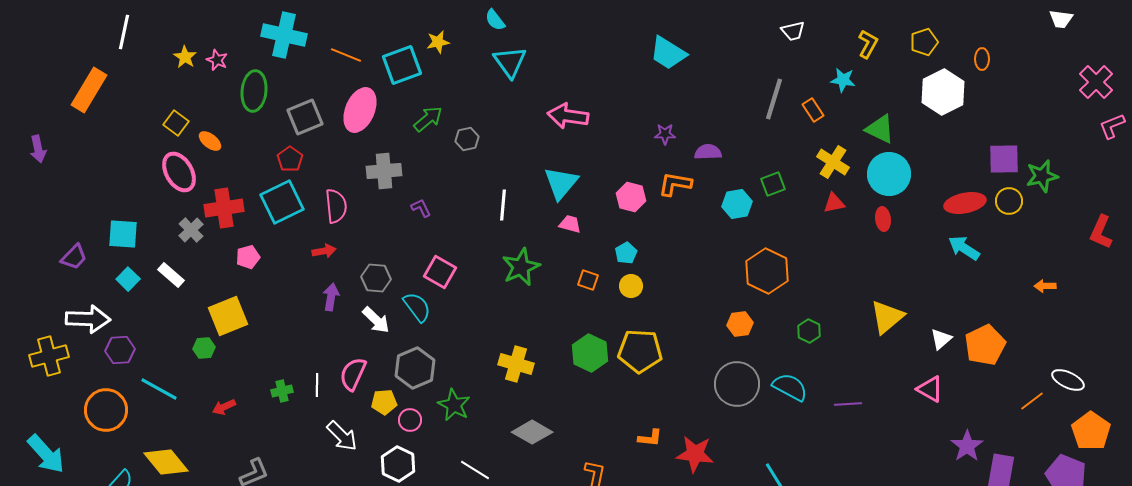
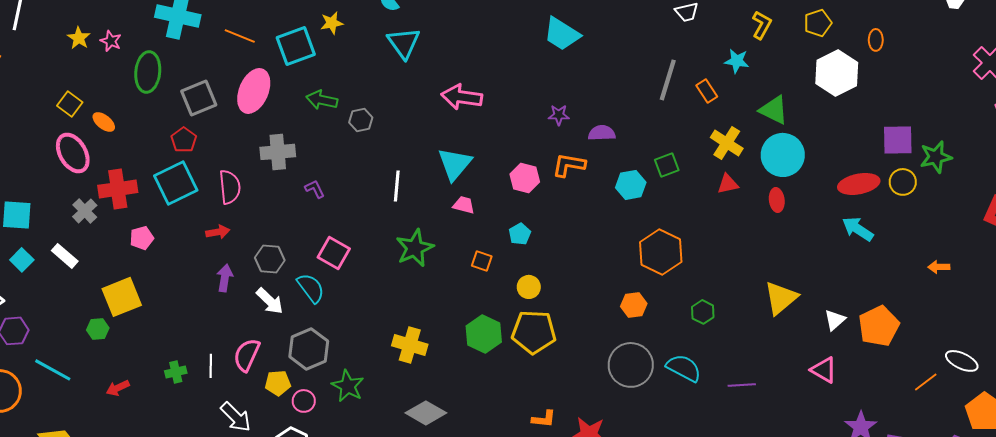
green arrow: (428, 119) -> (322, 100), turned -128
yellow circle: (631, 286) -> (529, 287), moved

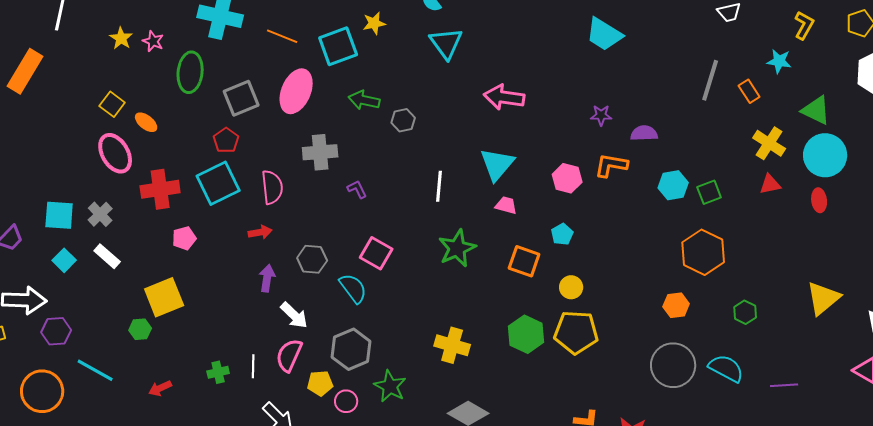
green square: (667, 165) -> (709, 192), moved
gray cross: (85, 211) -> (100, 214), moved
orange square: (482, 261) -> (524, 261), size x1.5
white arrow: (270, 301) -> (294, 315), moved

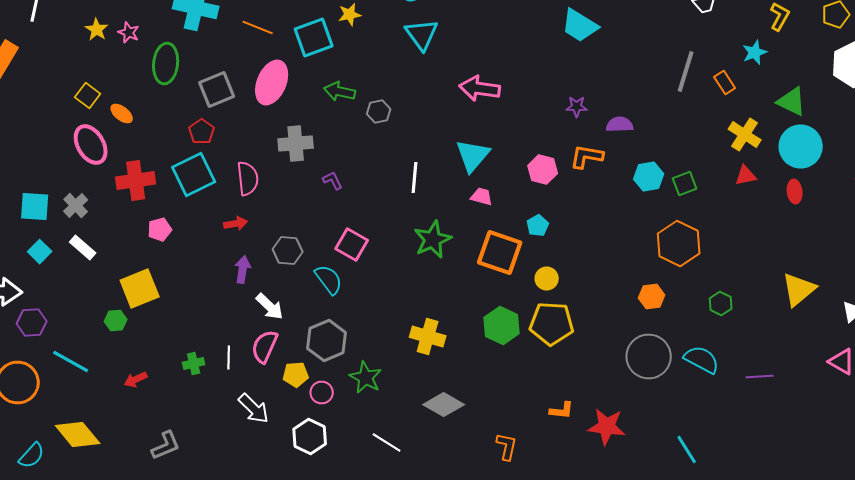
cyan star: (779, 61) -> (755, 52), turned -30
orange square: (524, 261) -> (500, 252), size x1.4

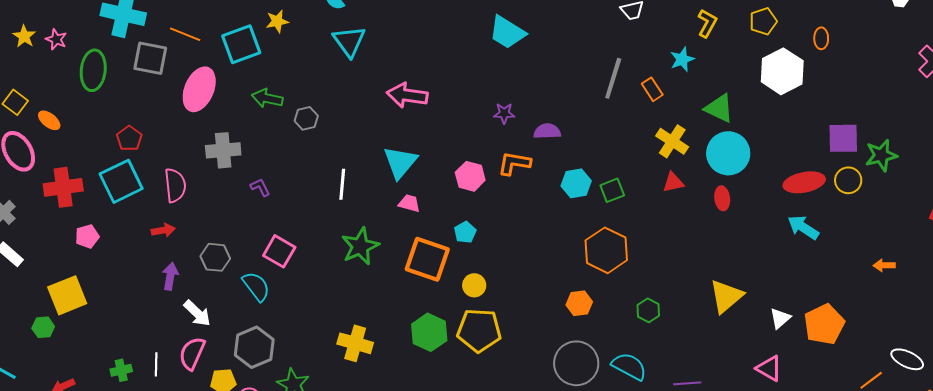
gray square: (217, 90) -> (150, 58), moved, turned 33

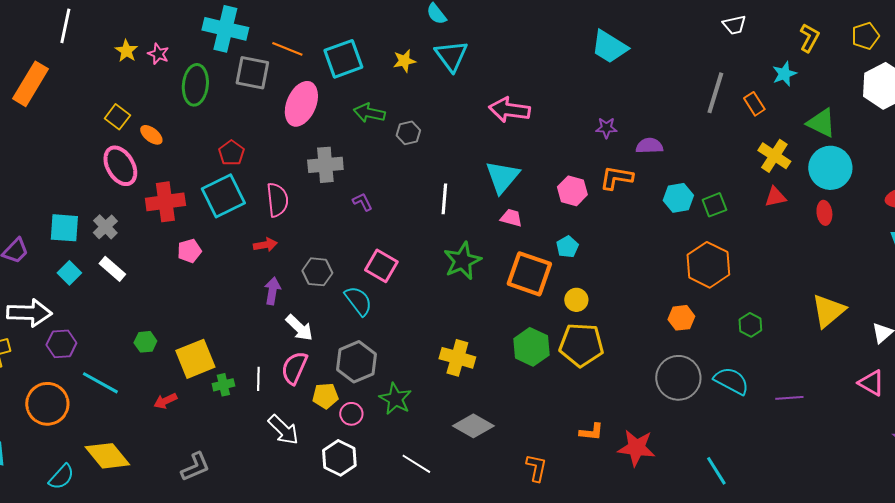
yellow star: (277, 21) -> (404, 61), moved
yellow square: (67, 295) -> (195, 359), moved

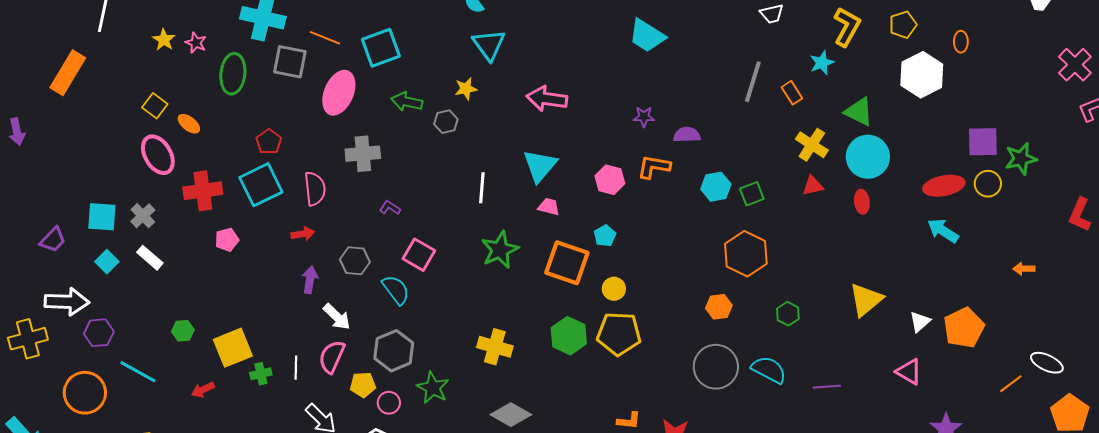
yellow L-shape: (809, 38) -> (847, 27), size x1.4
yellow star: (404, 61) -> (466, 89), moved
purple L-shape: (362, 202) -> (390, 208), moved, turned -30

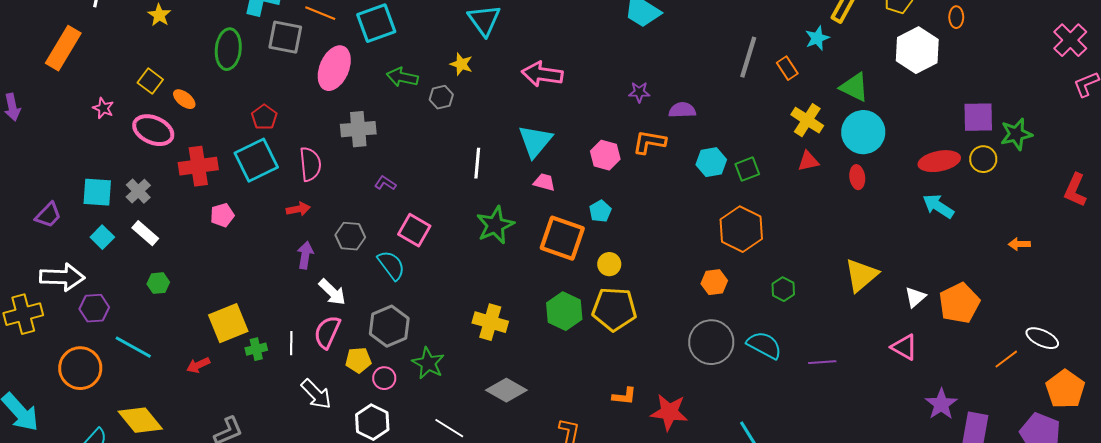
pink star: (196, 43) -> (103, 108), moved
yellow star: (466, 89) -> (461, 64), turned 30
pink ellipse: (158, 155) -> (153, 130), turned -36
green hexagon: (183, 331) -> (158, 283), moved

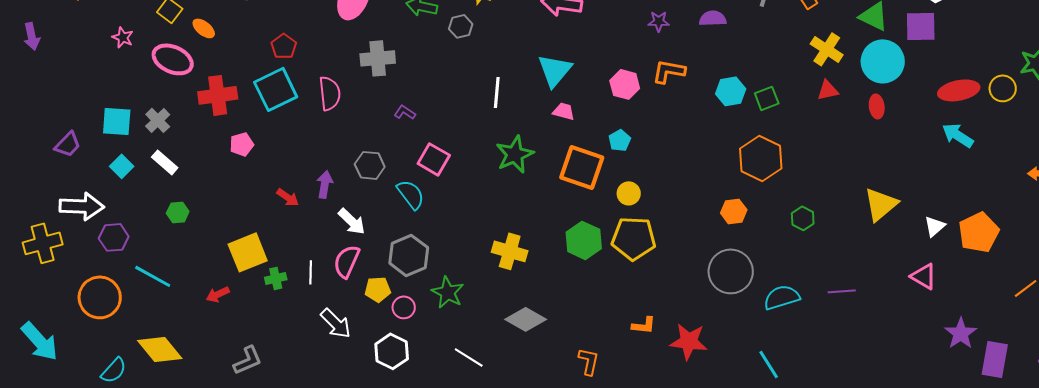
purple semicircle: (682, 110) -> (713, 18), moved
purple square: (978, 117) -> (921, 26), moved
red arrow: (298, 209) -> (288, 197), moved, turned 45
cyan semicircle: (764, 345) -> (782, 297), moved, turned -45

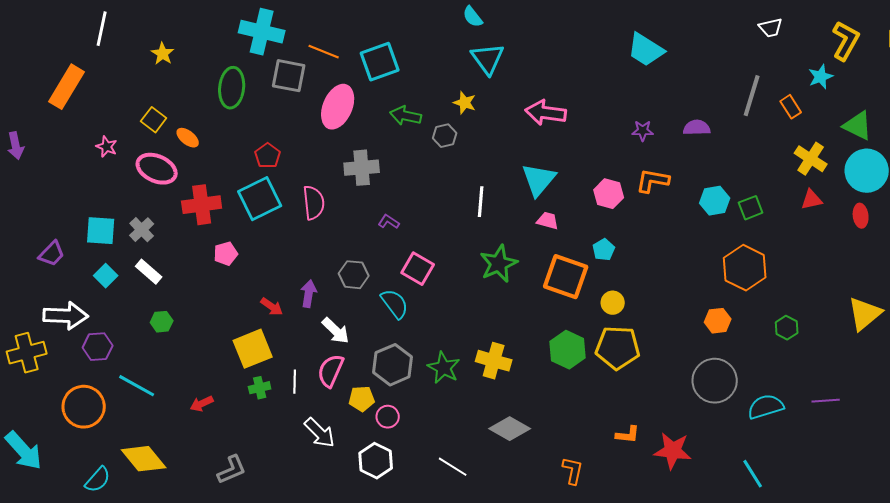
yellow square: (248, 252) -> (253, 349), moved
green star: (448, 292) -> (444, 368), moved

